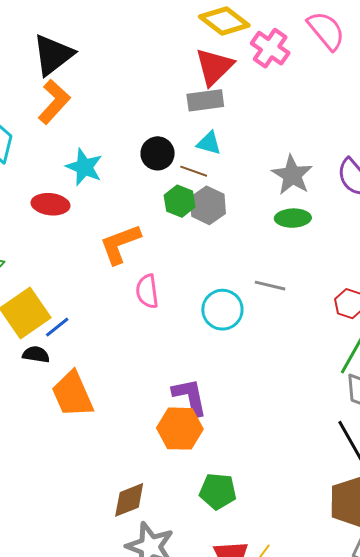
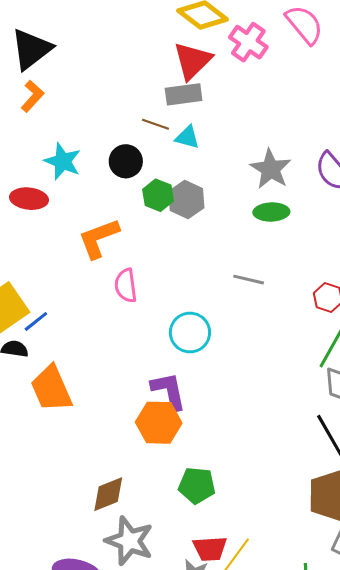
orange L-shape: (54, 102) -> (32, 96), size x0.7
black circle: (158, 153) -> (126, 161), moved
brown line: (194, 171) -> (155, 124), moved
cyan circle: (222, 310) -> (190, 333), moved

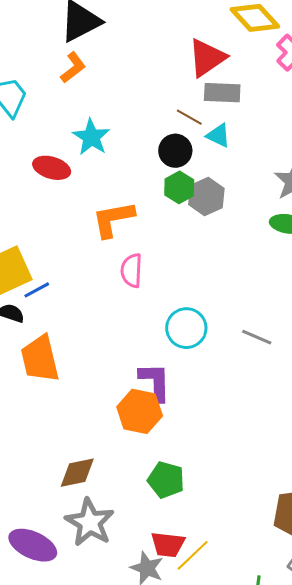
red triangle: (192, 61) -> (207, 58), moved
black circle: (126, 161) -> (175, 151), moved
gray line: (249, 280) -> (257, 337), moved

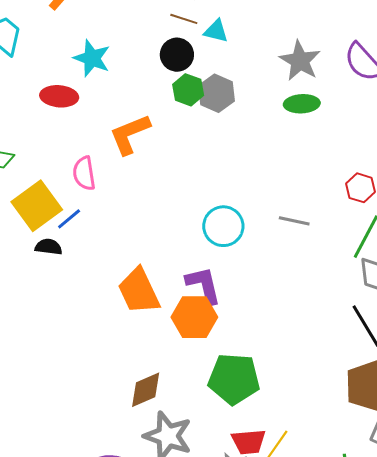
pink semicircle: (131, 271) -> (84, 173), moved
orange trapezoid: (40, 359) -> (139, 291), moved
green pentagon: (166, 480) -> (234, 379), size x1.4

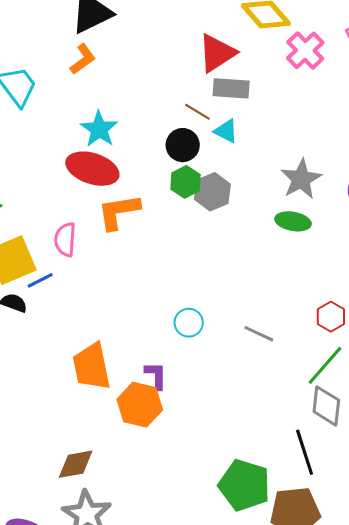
red ellipse: (59, 96) -> (92, 169), moved, size x1.4
cyan circle: (223, 226) -> (189, 323), size x0.7
purple L-shape: (204, 285) -> (156, 376), size x0.7
green pentagon: (234, 379) -> (244, 485), moved

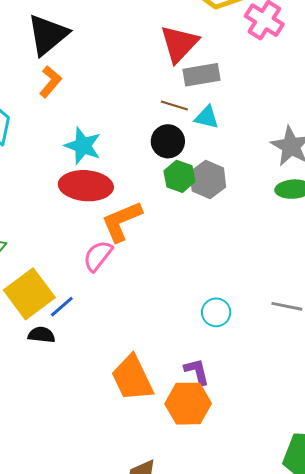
pink semicircle: (65, 239) -> (98, 256), moved, turned 48

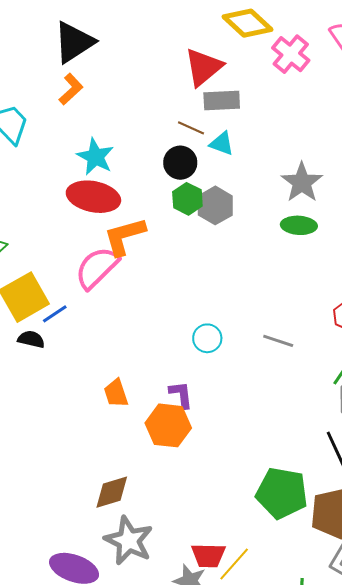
pink semicircle: (98, 256) -> (97, 268), size x1.4
orange trapezoid: (132, 378) -> (116, 393), size x0.6

